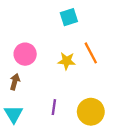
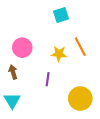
brown arrow: (15, 82) -> (13, 72), turned -32
purple line: (54, 107) -> (48, 79), moved

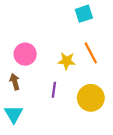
cyan square: (61, 15) -> (84, 14), moved
yellow circle: (80, 99) -> (91, 98), moved

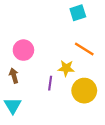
orange line: (91, 53) -> (84, 49), turned -30
yellow star: (67, 61) -> (66, 68), moved

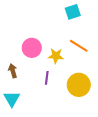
pink circle: (23, 50) -> (32, 48), moved
yellow star: (66, 68) -> (56, 56), moved

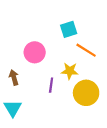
cyan square: (73, 12) -> (69, 29), moved
yellow star: (56, 56) -> (70, 71), moved

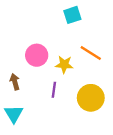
cyan square: (69, 29) -> (72, 15), moved
yellow star: (70, 71) -> (64, 64), moved

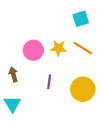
cyan square: (72, 15) -> (81, 19), moved
yellow star: (64, 64) -> (59, 48), moved

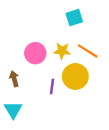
cyan square: (81, 19) -> (74, 18), moved
yellow circle: (83, 89) -> (75, 76), moved

